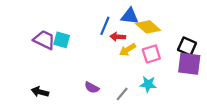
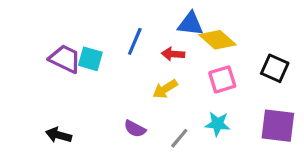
blue line: (105, 26) -> (135, 41), moved
yellow arrow: (128, 50) -> (165, 89), moved
purple square: (189, 64) -> (278, 126), moved

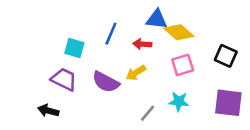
purple trapezoid: (65, 59) -> (64, 79), moved
purple semicircle: (135, 129) -> (106, 82), moved, size x1.5

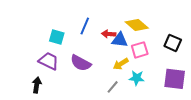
blue triangle: (157, 19) -> (120, 40), moved
yellow arrow: (136, 73) -> (121, 64), moved
black arrow: (48, 111) -> (37, 85), turned 84

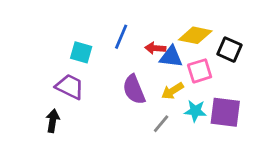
yellow diamond: (137, 25) -> (195, 35), turned -30
black square: (173, 43) -> (230, 50), moved
purple semicircle: (81, 63) -> (134, 89), moved, turned 40
purple square: (175, 79) -> (225, 112), moved

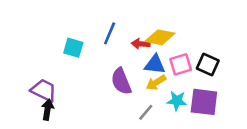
yellow diamond: (195, 35) -> (160, 37), moved
black square: (230, 50) -> (208, 64), moved
blue triangle: (171, 57) -> (155, 64), moved
purple trapezoid: (70, 87) -> (44, 90), moved

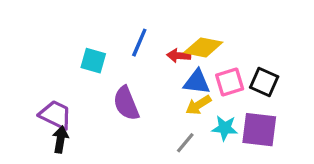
purple semicircle: (121, 81) -> (126, 103), moved

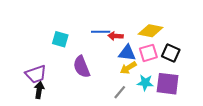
blue line: (139, 43) -> (101, 32), moved, turned 66
yellow diamond: (203, 47) -> (151, 31), moved
purple trapezoid: (55, 115) -> (36, 74), turned 135

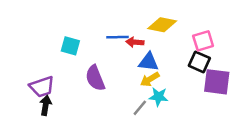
yellow diamond: (151, 31) -> (162, 25), moved
pink square: (148, 53) -> (203, 41), moved
cyan star: (145, 83) -> (158, 97), moved
purple square: (168, 84) -> (217, 82), moved

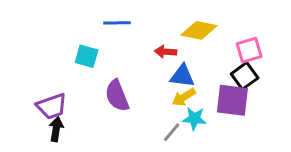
blue line: (118, 37) -> (117, 23), moved
black square: (199, 62) -> (245, 76), turned 30
purple square: (217, 82) -> (232, 100), moved

